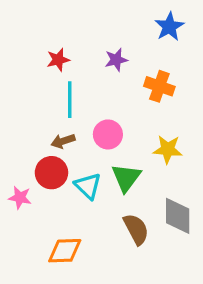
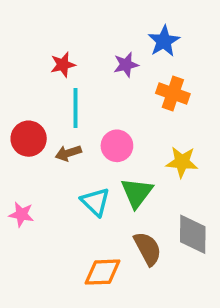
blue star: (169, 27) -> (164, 41), moved
red circle: (51, 173) -> (29, 139), moved
orange diamond: (65, 251) -> (103, 272), moved

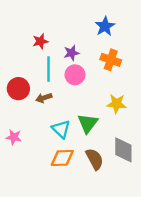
purple star: (126, 65) -> (71, 53), moved
pink circle: (117, 146) -> (75, 75), moved
orange diamond: (103, 272) -> (62, 158), moved

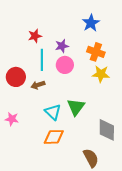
yellow star: (117, 104) -> (101, 74), moved
brown semicircle: (95, 159) -> (91, 158), moved

